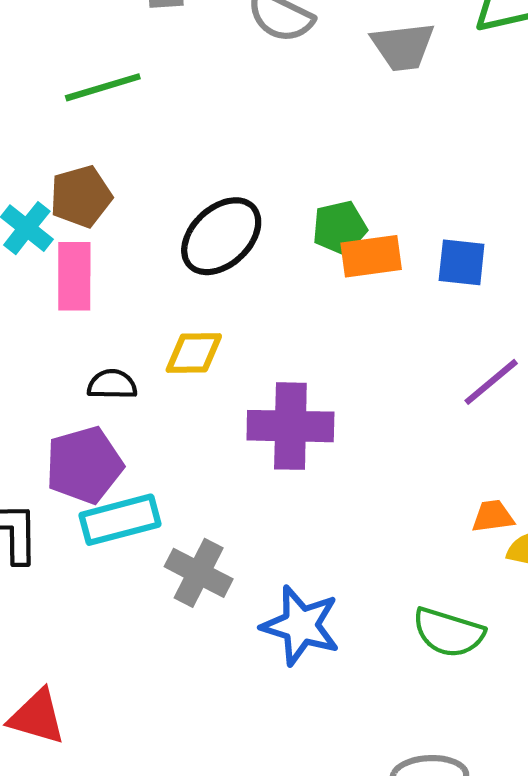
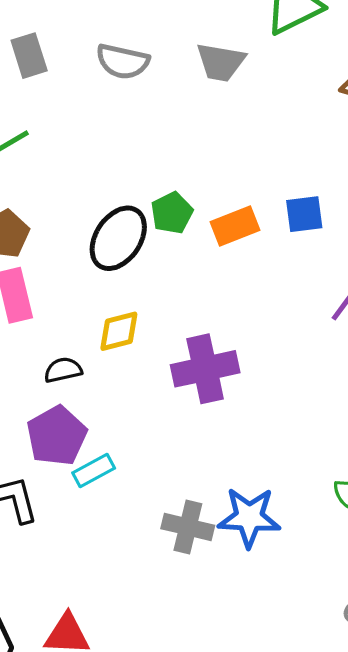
gray trapezoid: (403, 47) -> (221, 62), turned 30
green pentagon: (340, 228) -> (172, 213), moved
cyan rectangle: (120, 520) -> (94, 471), size x0.7
gray cross: (199, 573) -> (188, 527), moved

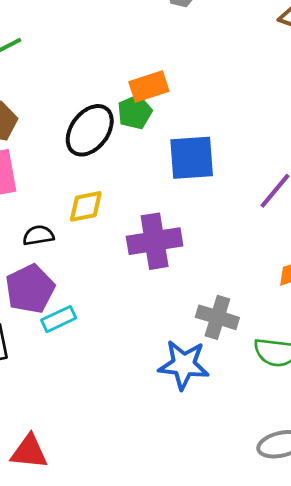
blue square: (304, 214) -> (192, 158), moved, size x1.5
orange rectangle: (235, 226) -> (149, 86), moved
gray cross: (188, 527) -> (217, 317), moved

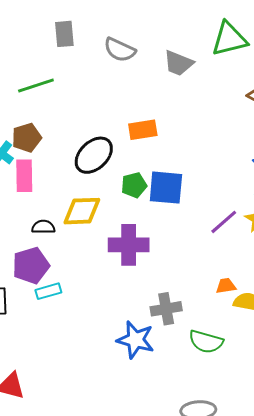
green pentagon: (135, 112) -> (134, 185), moved
yellow diamond: (86, 206) -> (82, 211), size x1.4
gray cross: (217, 317) -> (166, 309), turned -36

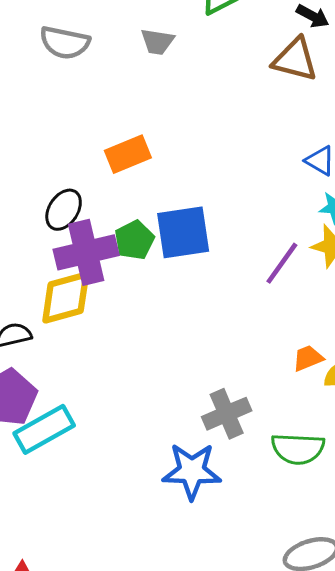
gray trapezoid: (178, 63) -> (157, 42), size x0.7
black ellipse: (94, 155) -> (64, 210), size x0.7
purple cross: (129, 245) -> (86, 252), moved
cyan rectangle: (48, 291) -> (44, 429), size x1.5

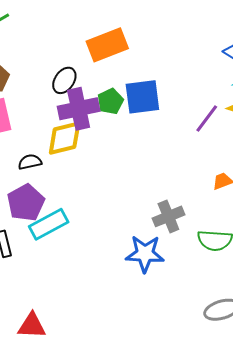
orange rectangle: (128, 154) -> (107, 45), size x1.4

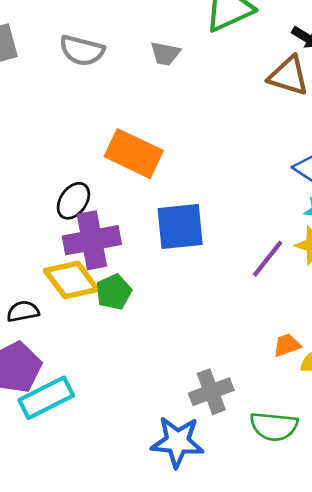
orange rectangle: (107, 45) -> (134, 154), turned 45
green pentagon: (110, 101) -> (114, 292), moved
yellow diamond: (65, 138) -> (71, 280), turned 66

